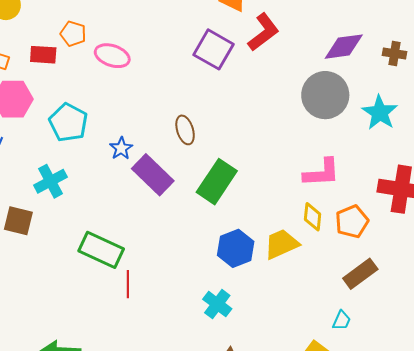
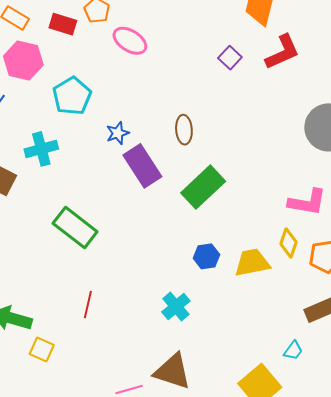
purple square: (214, 49) -> (230, 58), size x0.6
blue hexagon: (236, 248) -> (206, 256), size x0.7
red line: (128, 284) -> (88, 304), moved

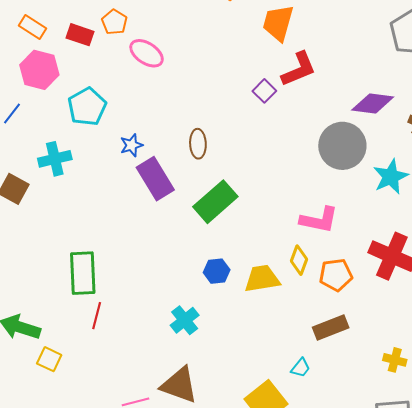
purple square: (230, 58) -> (264, 91), moved
green rectangle: (75, 227) -> (83, 273), moved, turned 48

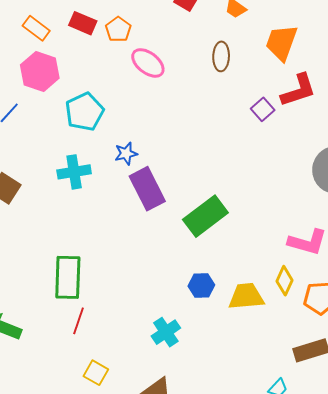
red rectangle: (80, 35) -> (83, 23), moved
brown ellipse: (198, 144) -> (221, 56), moved
cyan cross: (55, 159) -> (74, 172), moved
yellow square: (49, 359) -> (96, 373), moved

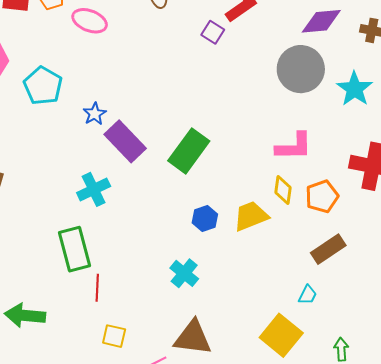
cyan cross: (74, 172) -> (94, 189), moved
yellow square: (96, 373) -> (114, 336), moved

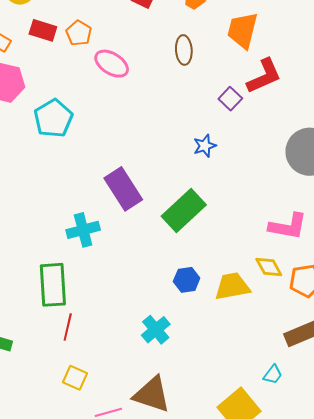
blue star: (95, 114) -> (205, 146), moved
yellow diamond: (283, 190) -> (269, 267), turned -48

